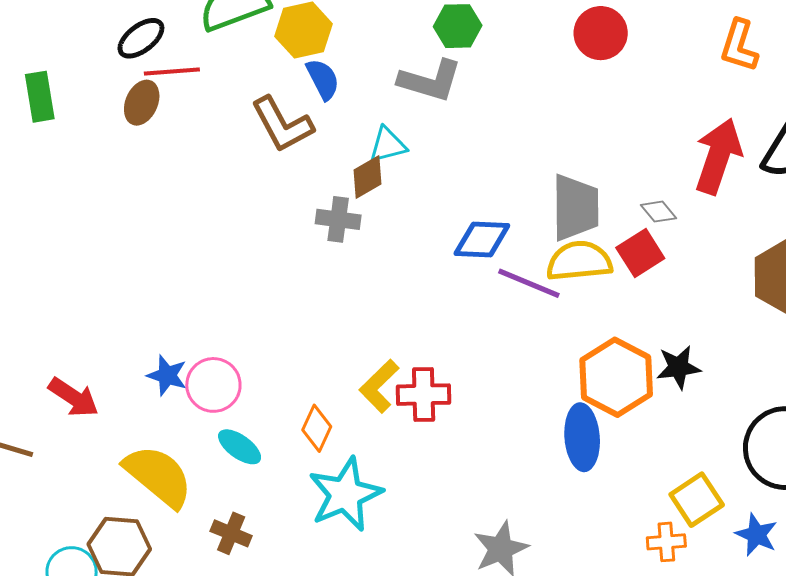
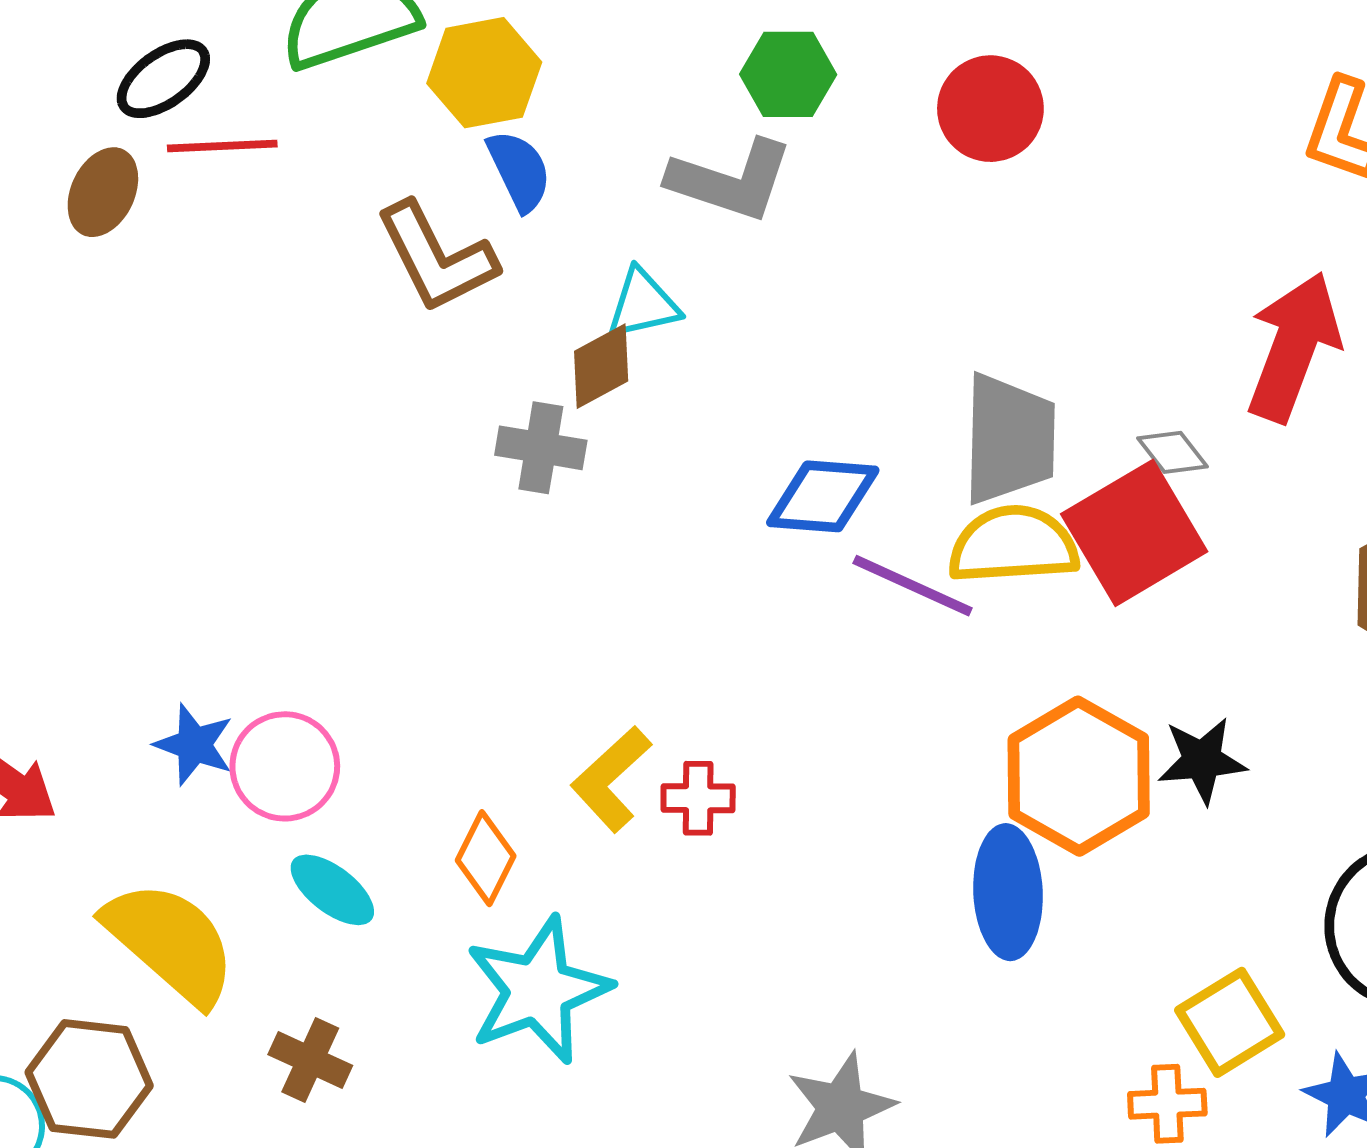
red circle: (601, 33) -> (990, 109), moved
brown ellipse: (142, 103) -> (103, 192), moved
red square: (640, 253) -> (1134, 533), size x1.5
red cross: (424, 395) -> (698, 798), size x0.7

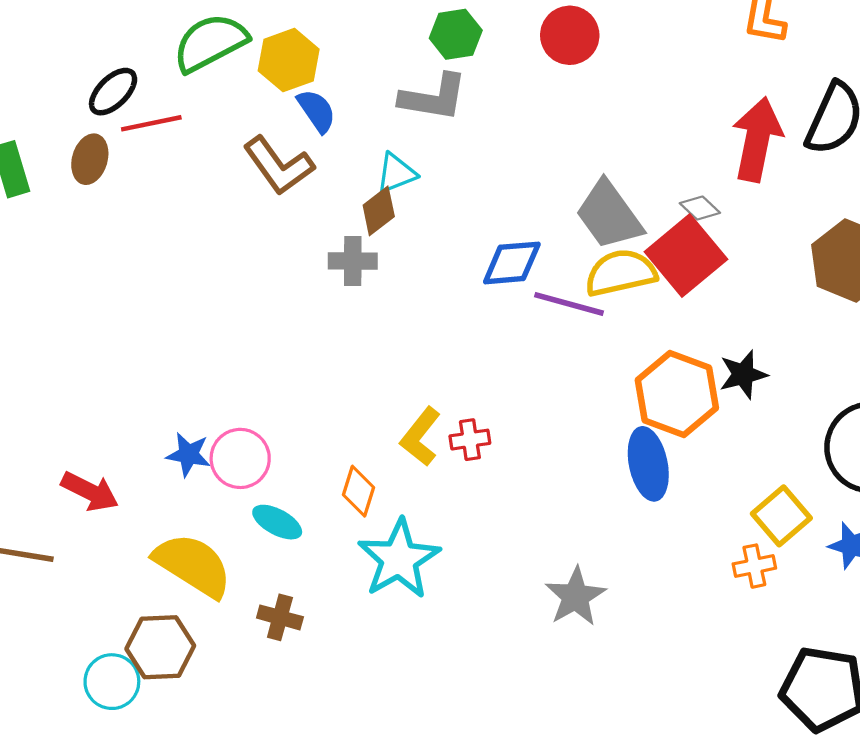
gray trapezoid: (1009, 439) -> (609, 215), turned 152

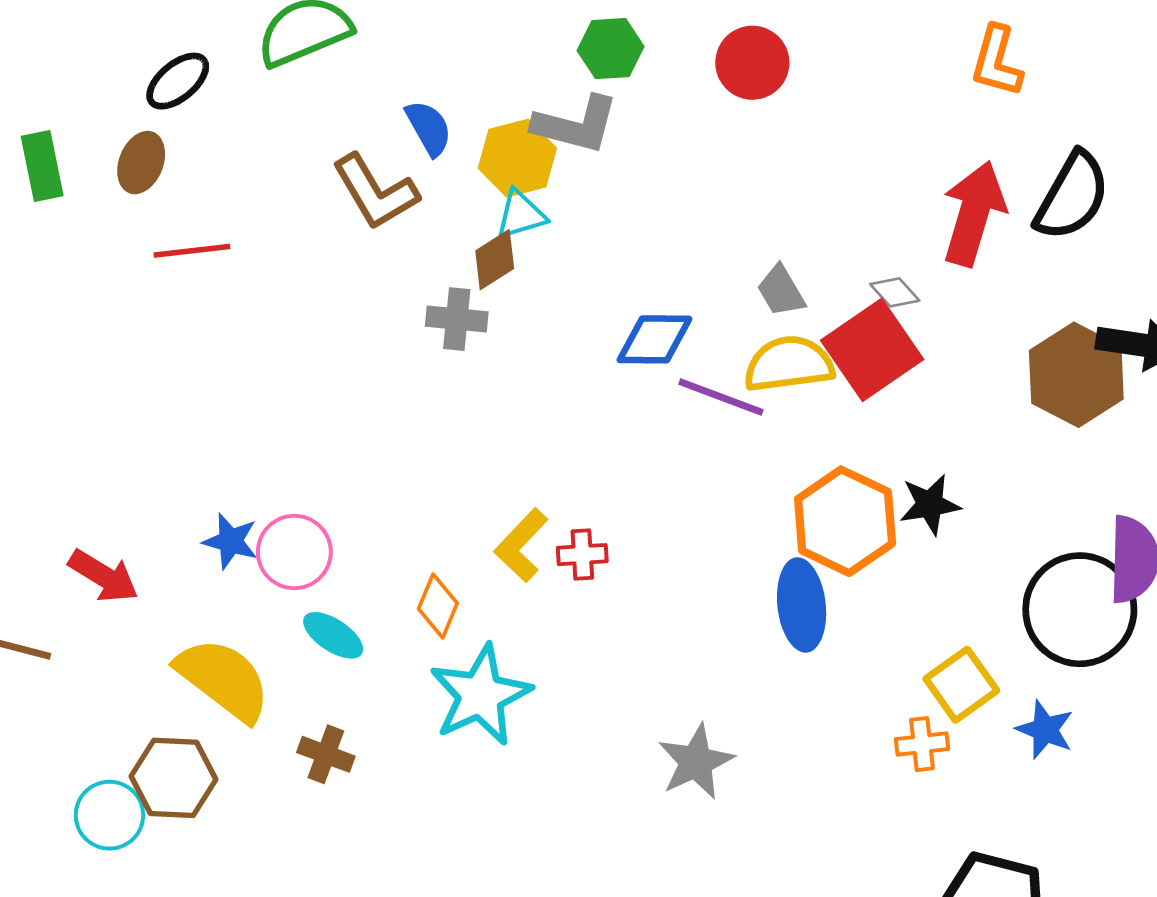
yellow hexagon: (289, 60) -> (517, 158), moved
red line: (151, 123) -> (192, 251), moved
gray trapezoid: (609, 215) -> (781, 291), size x0.6

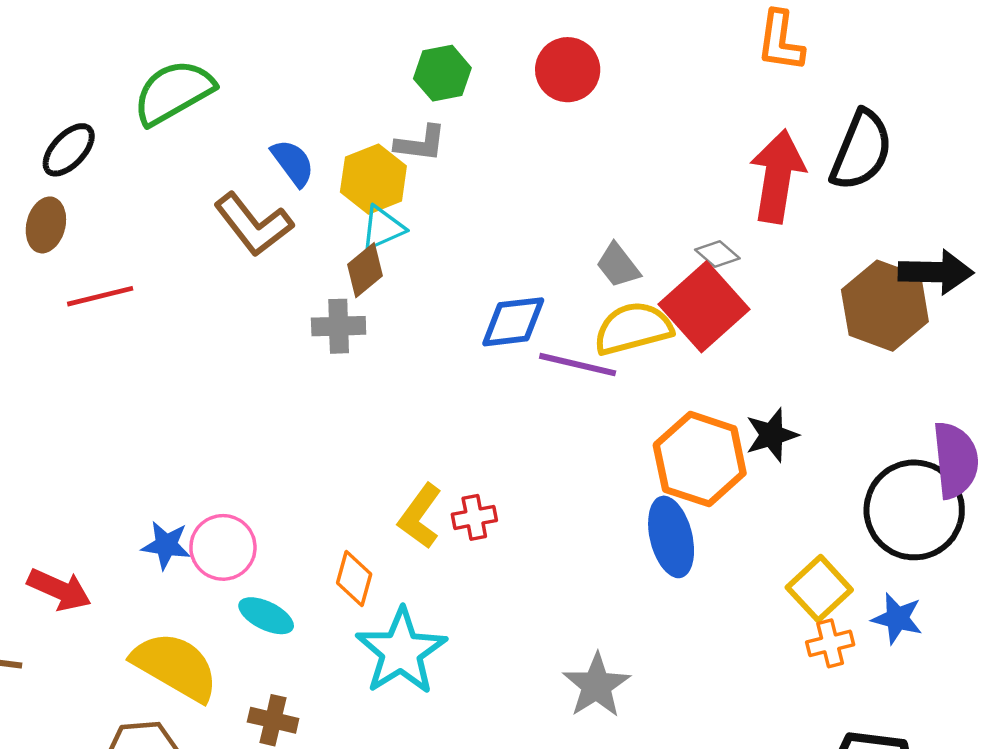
gray L-shape: (576, 125) -> (421, 143), size x0.7
orange cross: (922, 744) -> (830, 643), moved

